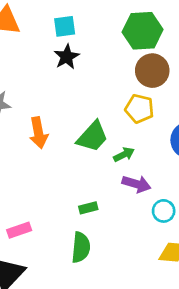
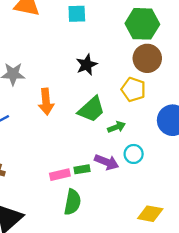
black star: (67, 57) -> (87, 65), moved
purple arrow: (136, 184) -> (107, 162), moved
cyan circle: (164, 211) -> (134, 154), moved
pink rectangle: (19, 230) -> (60, 175), moved

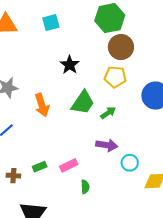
cyan circle: (134, 154) -> (130, 163), moved
green rectangle: (82, 169) -> (40, 167), moved
green semicircle: (72, 202) -> (85, 187), size x0.6

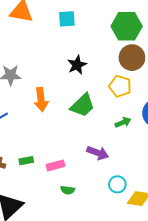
green arrow: (108, 113) -> (123, 122), moved
cyan circle: (130, 163) -> (117, 184), moved
green semicircle: (85, 187) -> (68, 190), turned 88

